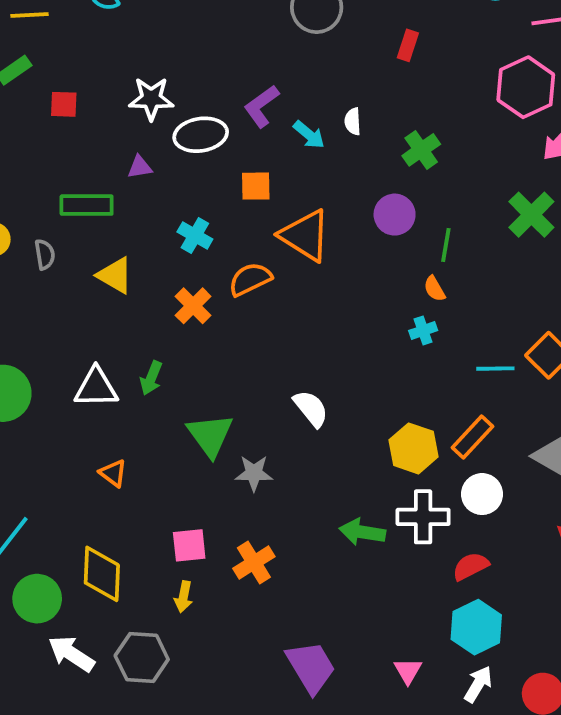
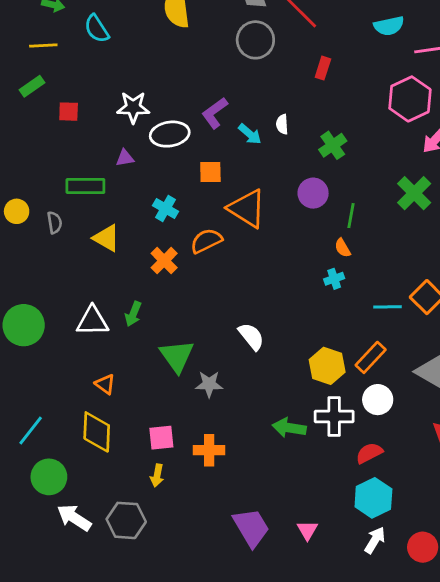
orange cross: (254, 562) -> (209, 450), turned 32
yellow diamond: (102, 574) -> (97, 432), moved
pink triangle: (408, 671) -> (307, 530), moved

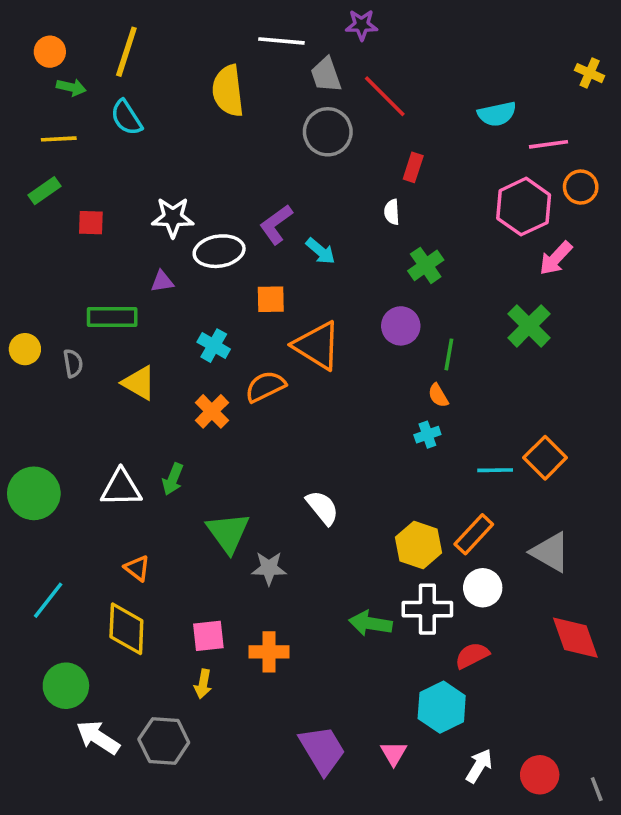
white semicircle: (282, 124) -> (392, 212), moved
cyan line: (31, 431) -> (48, 600), moved
cyan hexagon: (373, 498) -> (442, 707), moved

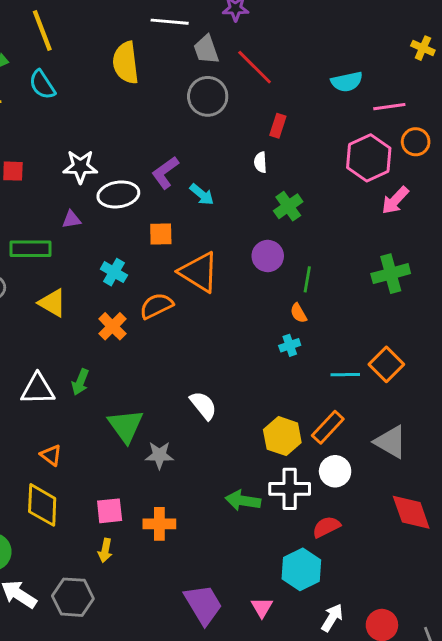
yellow line: (126, 52) -> (42, 30), turned -39
green cross: (529, 326) -> (391, 274), moved, turned 30

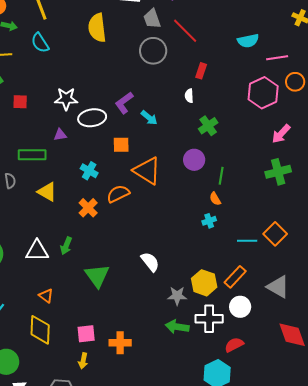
pink arrow: (395, 200) -> (281, 134), moved
gray star: (159, 455) -> (177, 296), moved

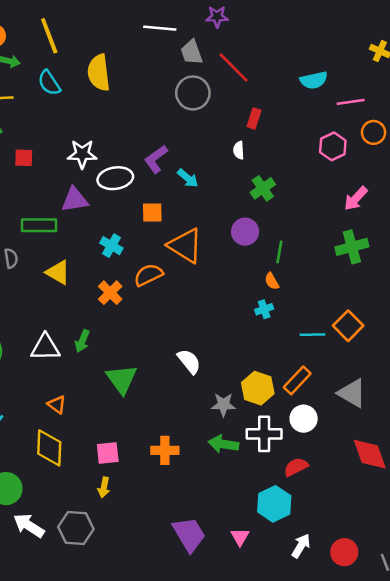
yellow semicircle: (97, 28) -> (99, 73), moved
pink hexagon: (263, 93) -> (333, 146), size x0.7
purple triangle: (60, 135) -> (75, 200), size x1.6
orange cross: (120, 343) -> (165, 450), moved

